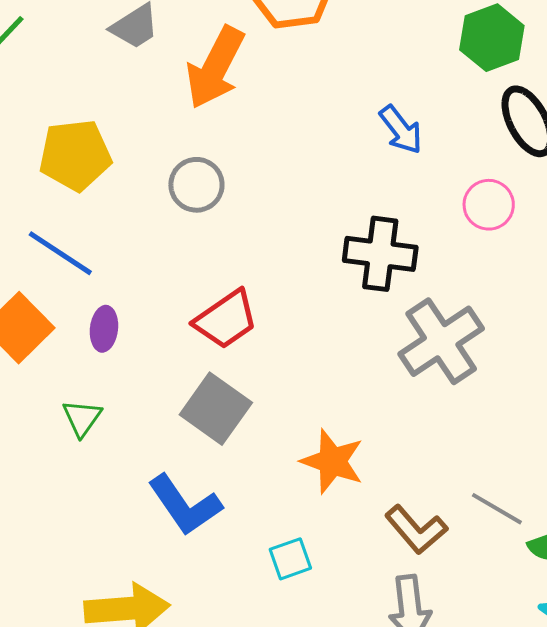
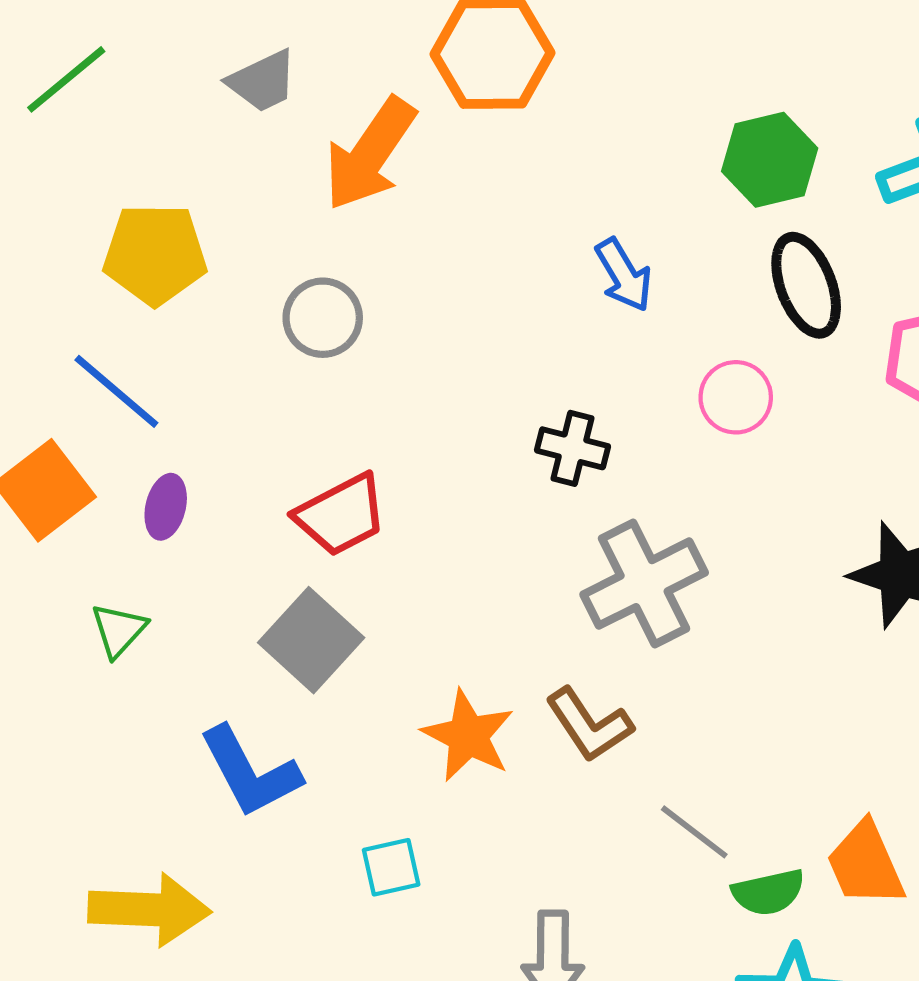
black cross: (380, 254) -> (573, 448), size x0.7
brown L-shape: (416, 530) -> (589, 725), moved

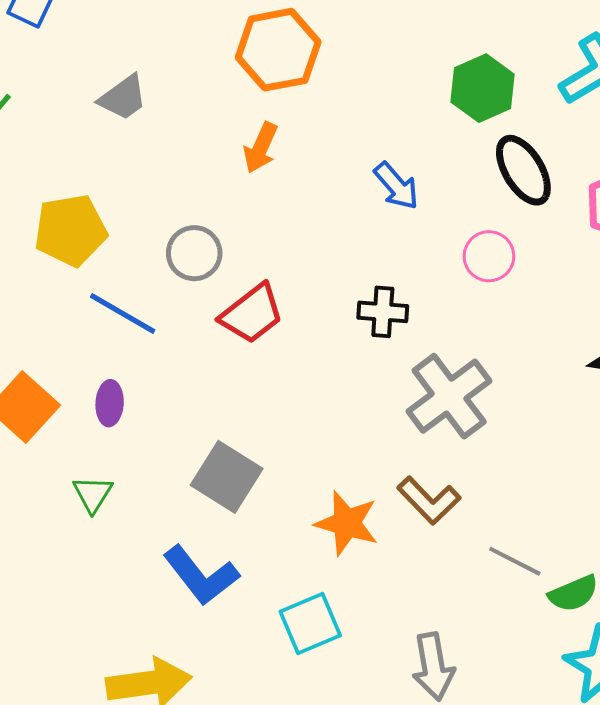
orange arrow: (370, 154) -> (261, 148), moved, size x0.6
blue line: (116, 391) -> (123, 313), moved
red trapezoid: (341, 515) -> (252, 314), moved
cyan square: (391, 867) -> (310, 624), size x1.4

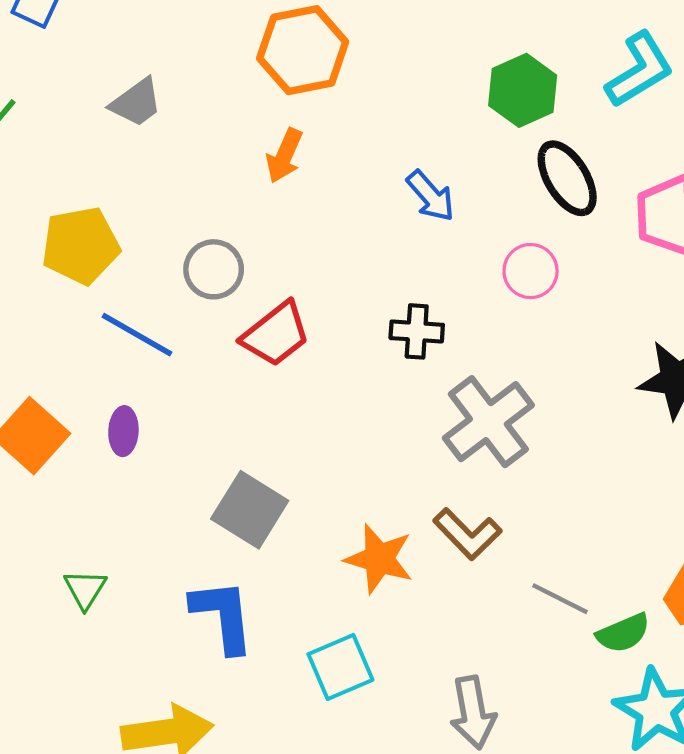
green triangle: (93, 494) -> (85, 589), moved
blue L-shape: (201, 575) -> (223, 616), turned -148

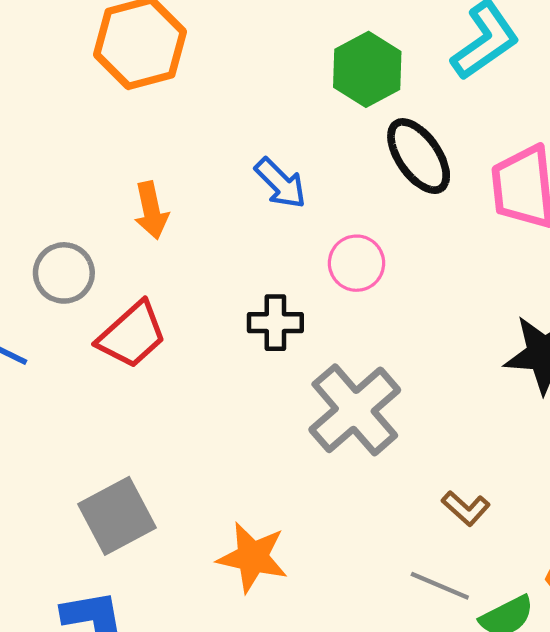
orange arrow: (284, 156) -> (151, 210), moved, turned -32
pink circle: (531, 271) -> (357, 263), moved
gray square: (250, 510) -> (117, 516), turned 34
brown L-shape: (467, 534) -> (466, 508), moved, size x0.7

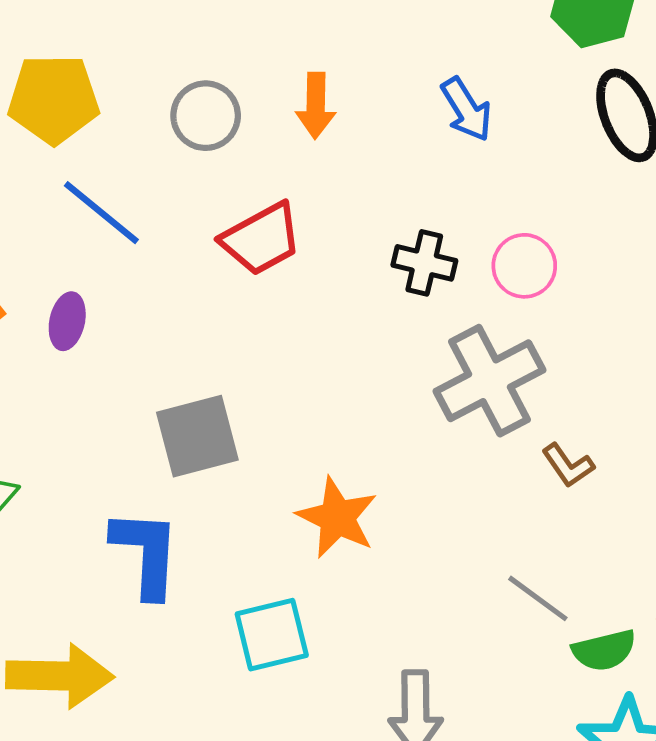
pink circle: (357, 263) -> (524, 266), moved
gray circle: (64, 273) -> (206, 116), moved
brown L-shape: (466, 508) -> (568, 465), moved

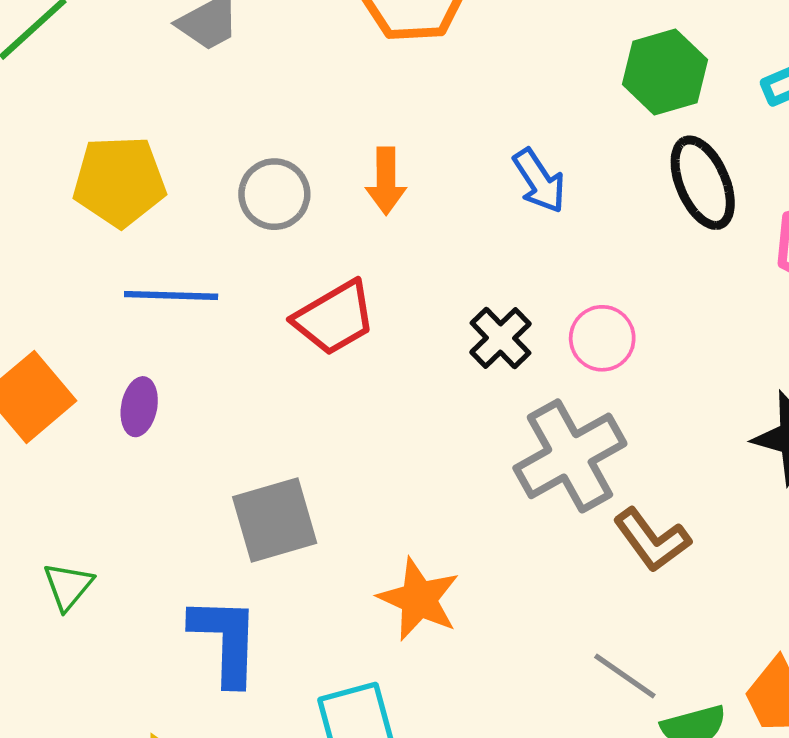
blue line: (101, 213) -> (171, 295), turned -36
black cross: (424, 263) -> (500, 338), turned 34
brown L-shape: (568, 465) -> (652, 540), size x1.4

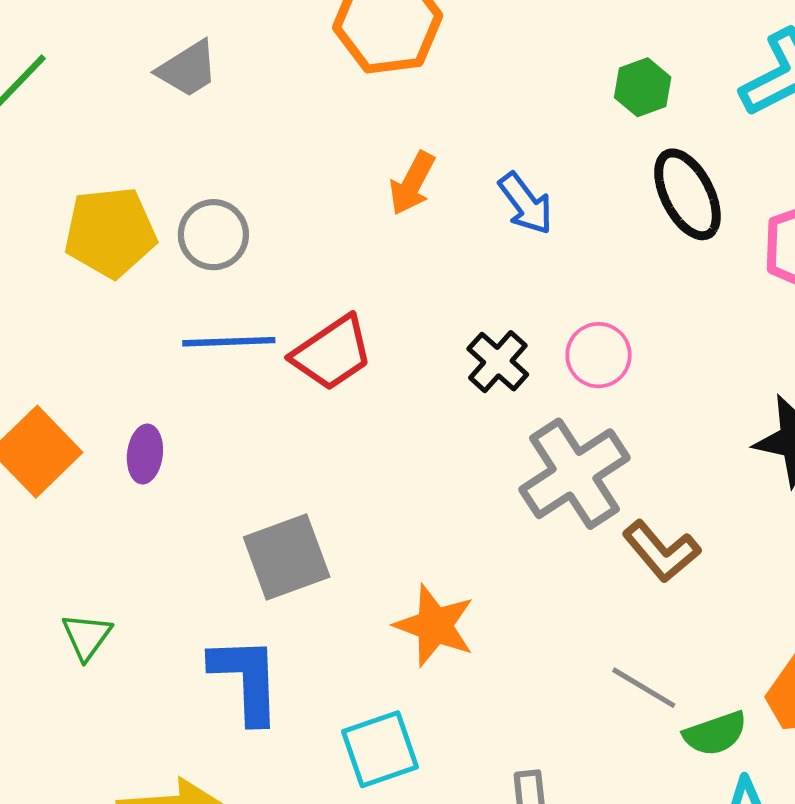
green hexagon: (665, 72) -> (643, 87), size x0.7
orange arrow: (386, 181) -> (412, 183), moved, turned 32
gray circle: (274, 194) -> (213, 235), moved
blue line: (171, 295) -> (229, 342), moved

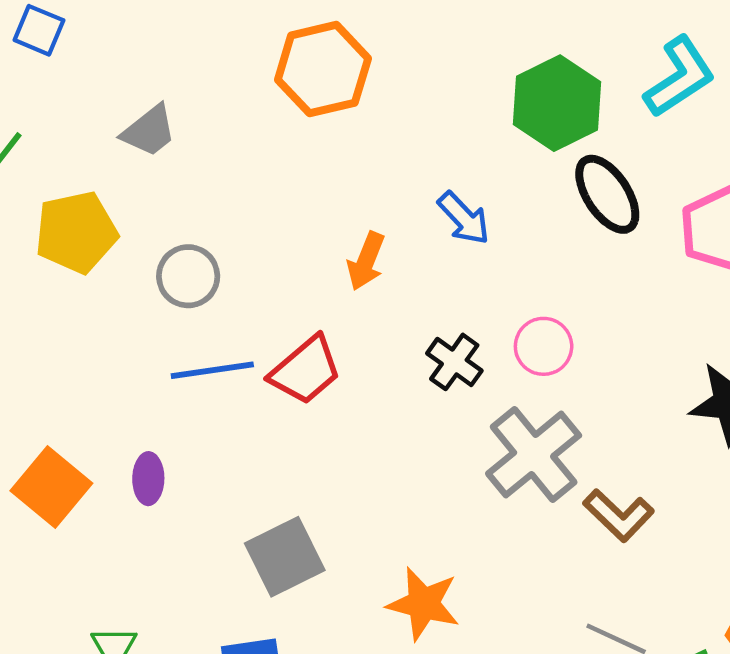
green hexagon: (643, 87) -> (557, 103), size x1.8
orange arrow: (412, 183) -> (366, 261), moved
yellow pentagon: (110, 232) -> (76, 232), moved

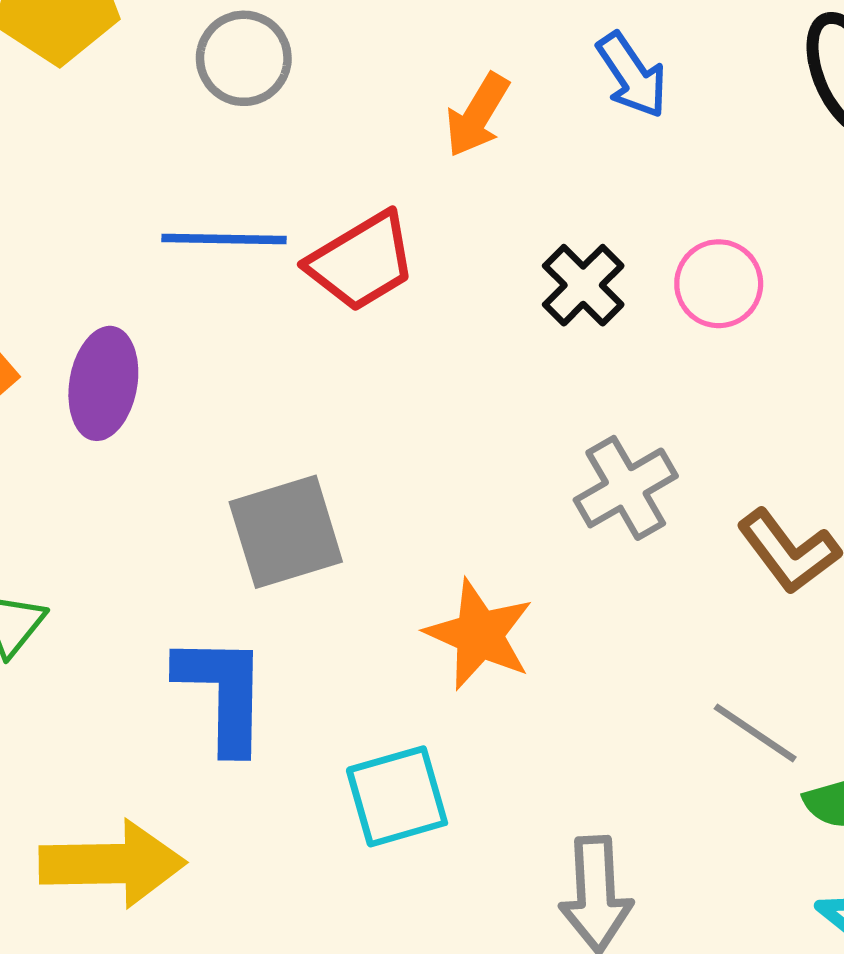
gray circle: (188, 276) -> (244, 58), moved
gray cross: (534, 455) -> (626, 488), moved, size x0.7
purple ellipse: (148, 479) -> (103, 383), size x1.4

